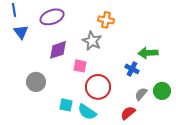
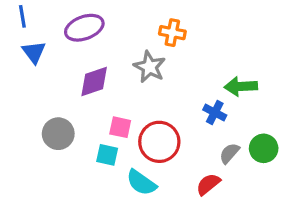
pink square: (80, 66) -> (120, 127), moved
cyan square: (66, 105) -> (107, 155), moved

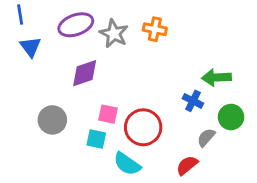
gray star: (150, 67) -> (114, 34), moved
green circle: (264, 148) -> (231, 117), moved

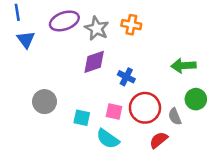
purple diamond: (85, 73) -> (94, 62), moved
blue cross: (193, 101) -> (126, 77), moved
pink square: (108, 114) -> (114, 112), moved
red circle: (143, 127) -> (145, 108), moved
gray semicircle: (206, 138) -> (175, 116), turned -63

